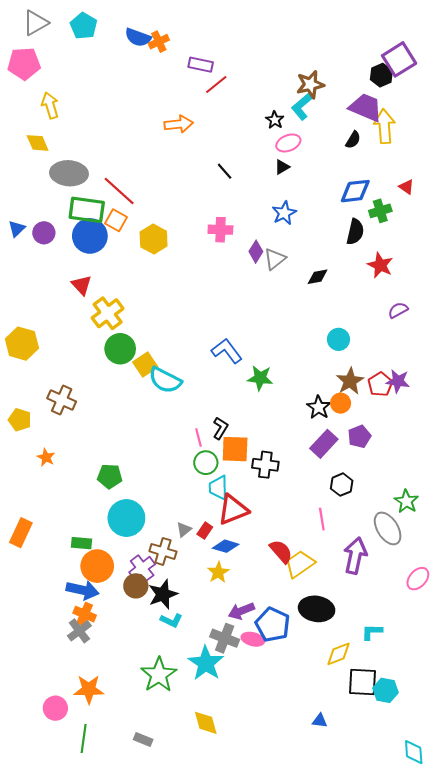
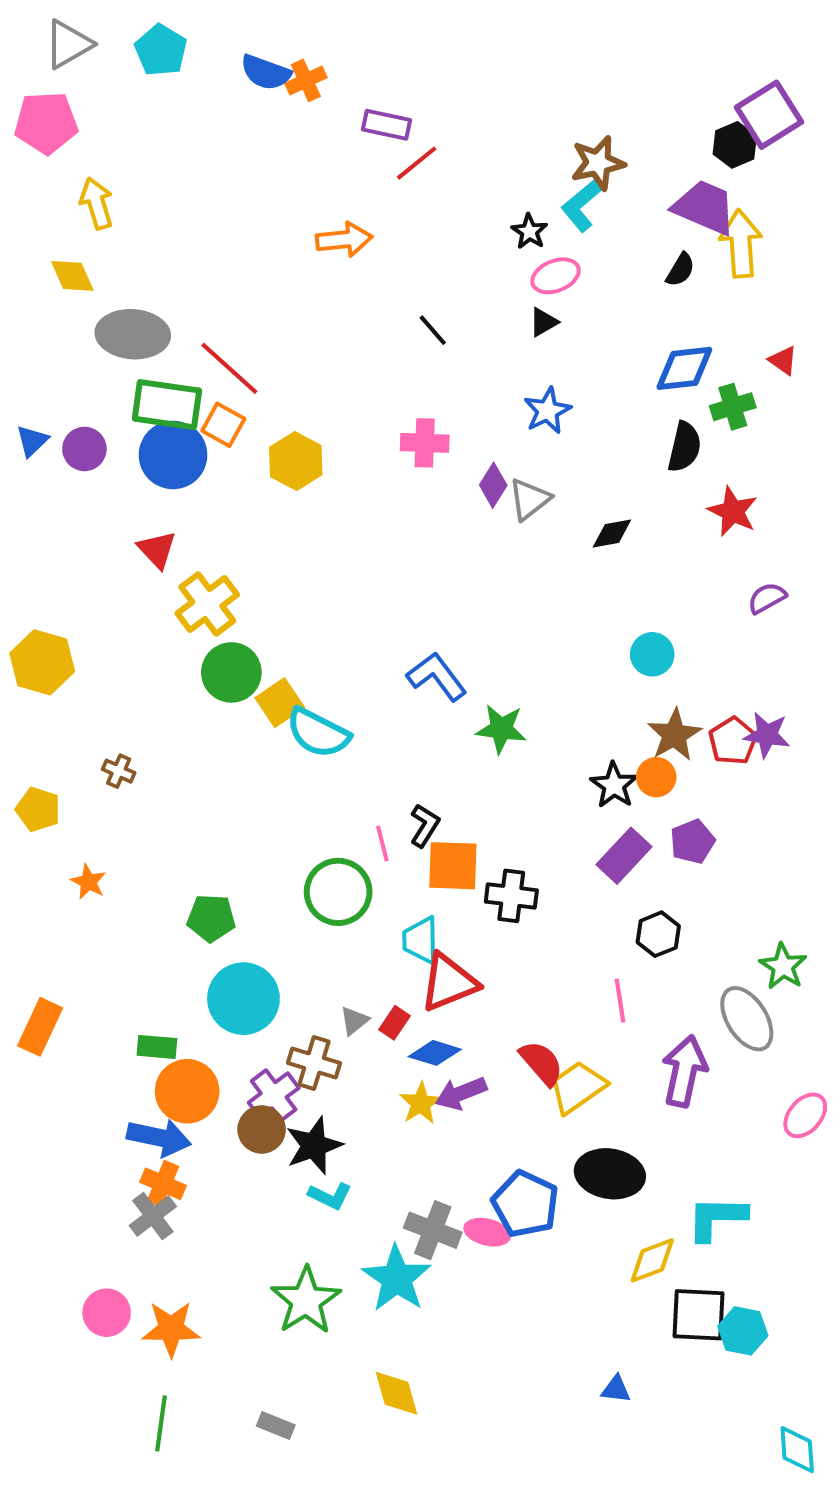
brown cross: (62, 400) -> (119, 771), size x0.6
green circle: (206, 463) -> (338, 892), moved, size x1.4
purple arrow: (241, 611) -> (461, 1093), moved
cyan L-shape: (372, 632) -> (717, 1218), size x1.5
pink circle: (55, 708) -> (107, 1313), moved

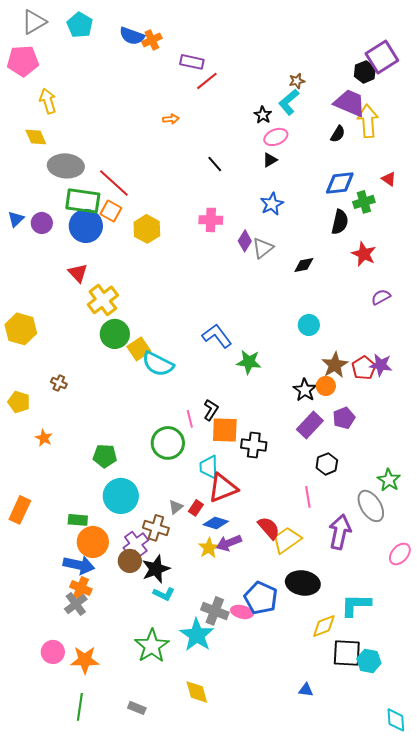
brown star: (598, 163) -> (297, 81), size x0.6
orange arrow: (344, 240) -> (171, 119), size x0.6
cyan circle: (652, 654) -> (309, 325), moved

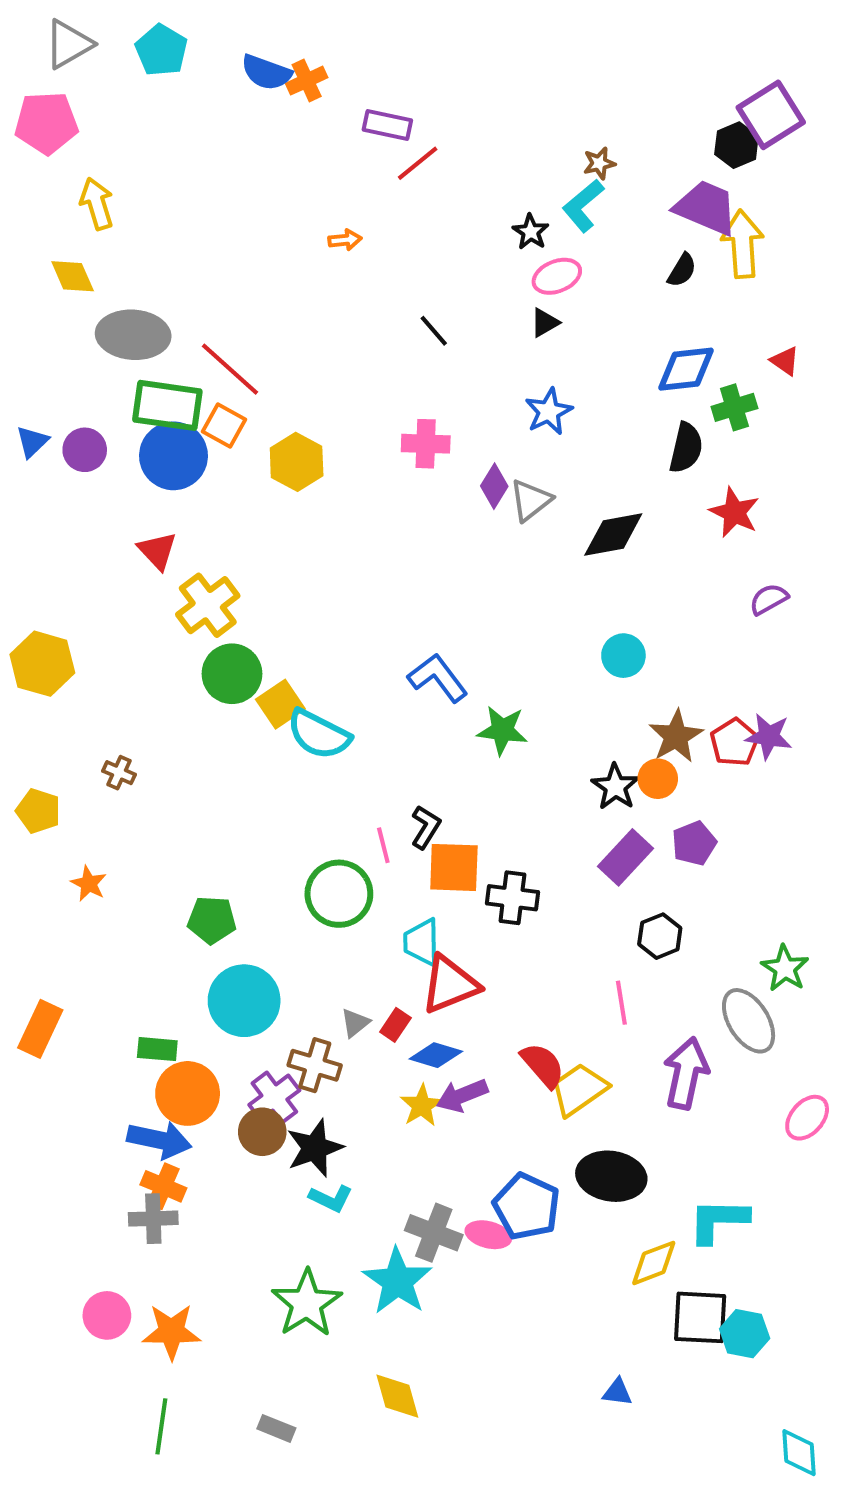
black diamond: (304, 265) -> (613, 535), size x1.5
gray cross: (76, 604) -> (153, 1219), turned 35

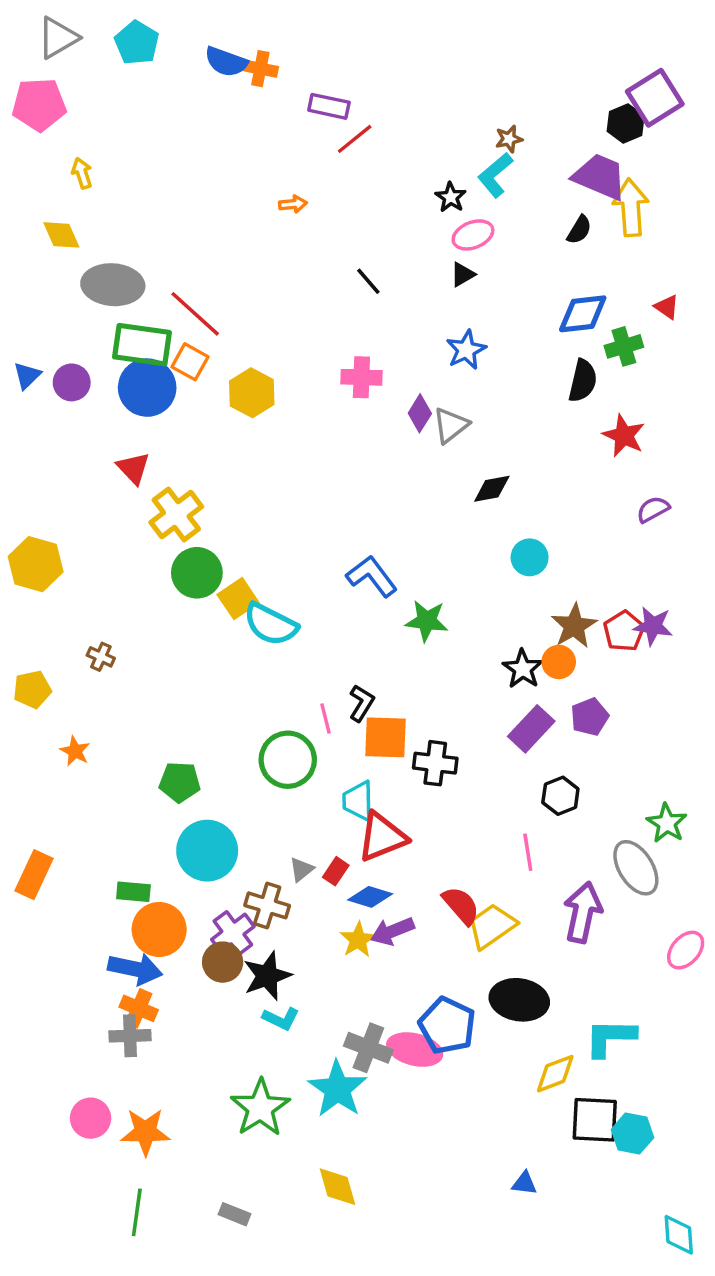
orange cross: (307, 81) -> (260, 69), turned 36
yellow arrow: (97, 204) -> (82, 173), size x0.7
black diamond: (613, 535) -> (492, 489), moved, size x0.7
yellow pentagon: (38, 811) -> (32, 689), turned -30
pink ellipse: (488, 1235) -> (415, 1050), size x1.4

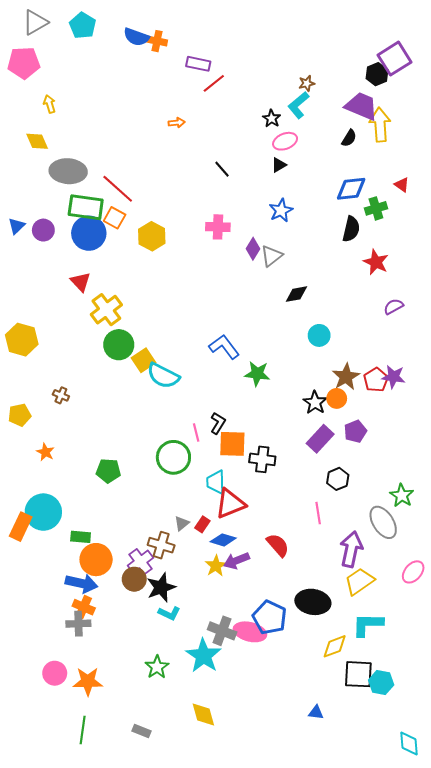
cyan circle: (207, 851) -> (43, 512), moved
yellow trapezoid: (492, 926) -> (359, 581), moved
green star: (260, 1108) -> (157, 667), size x0.7

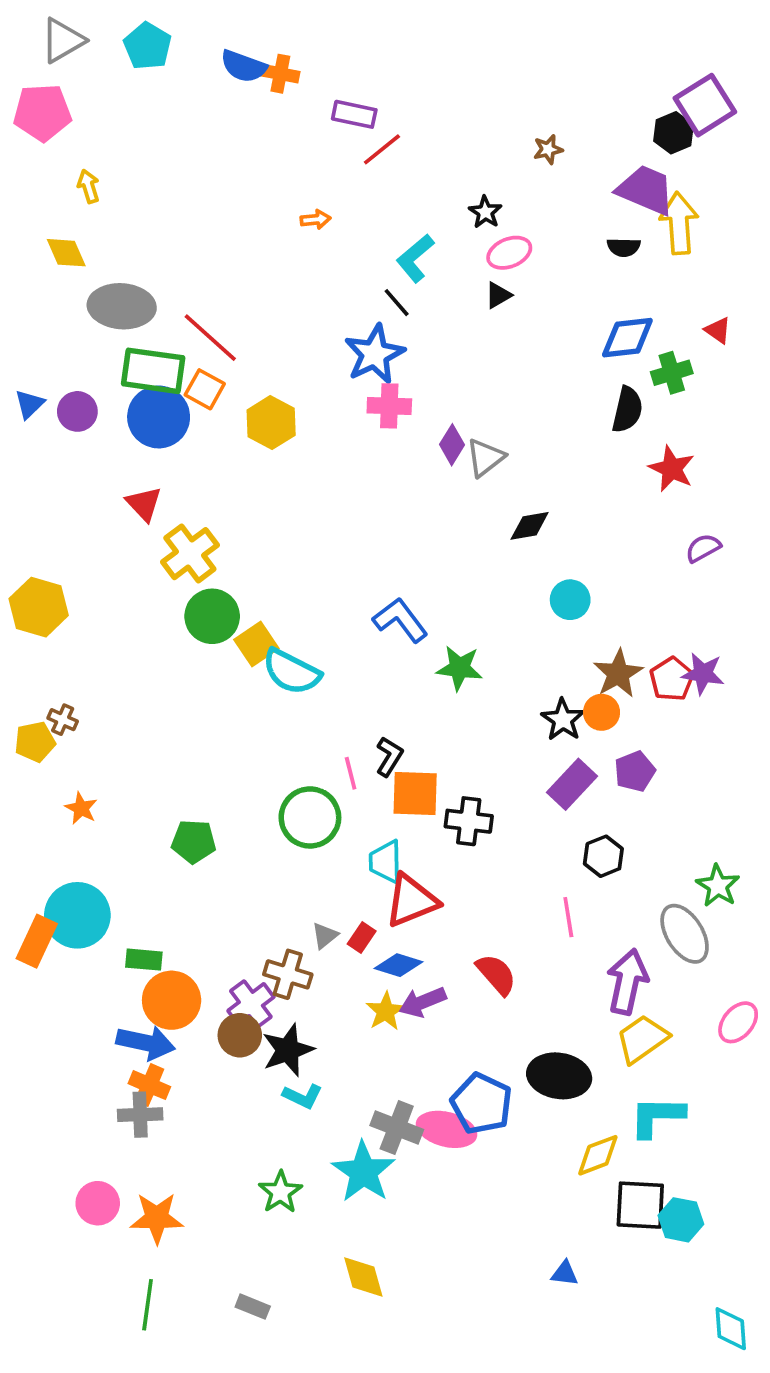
cyan L-shape: (298, 105) -> (415, 258), moved
black semicircle: (349, 138) -> (624, 247), turned 60
blue star: (281, 210) -> (375, 354), moved, size x1.4
brown cross: (61, 395) -> (63, 720), moved

